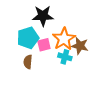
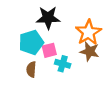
orange star: (64, 39) -> (88, 32), moved
cyan cross: (65, 57) -> (63, 64), moved

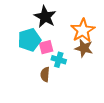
black star: (48, 18) -> (45, 17), turned 30
brown semicircle: (31, 69) -> (45, 74), moved

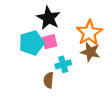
pink square: (46, 47) -> (50, 42), moved
cyan cross: (59, 60) -> (63, 64), turned -32

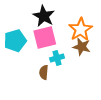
pink square: (50, 42) -> (45, 38), size x1.6
cyan pentagon: (32, 43) -> (15, 41), moved

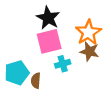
cyan pentagon: (15, 41) -> (17, 73), moved
brown semicircle: (44, 72) -> (36, 81), moved

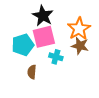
cyan cross: (63, 64) -> (56, 57), turned 32
cyan pentagon: (17, 73) -> (23, 45), moved

